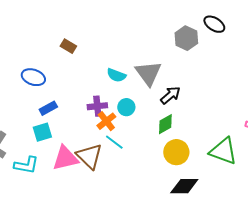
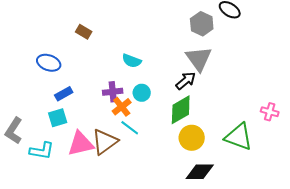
gray triangle: (148, 73) -> (199, 59), moved
green diamond: (165, 124) -> (181, 110), size x1.4
brown triangle: (89, 156) -> (105, 142), turned 40

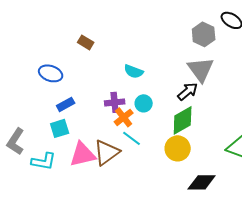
yellow circle: (192, 138) -> (178, 148), moved

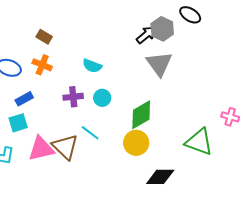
black arrow: (188, 91) -> (146, 35), moved
orange cross: (124, 117) -> (42, 65), moved, turned -30
brown triangle: (107, 152) -> (65, 147), turned -40

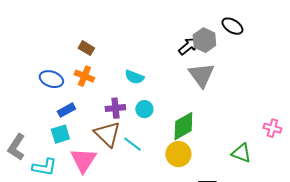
green triangle: (199, 142) -> (241, 153), size x0.7
brown triangle: (65, 147) -> (107, 134), moved
pink triangle: (41, 149) -> (83, 160), turned -44

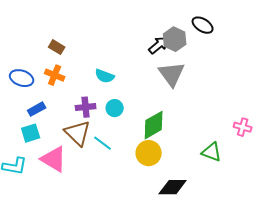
pink triangle: (83, 160) -> (54, 159), turned -32

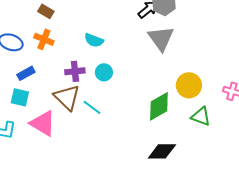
green diamond: (154, 125) -> (159, 106), moved
cyan square: (31, 133) -> (20, 97), turned 30
yellow circle: (149, 153) -> (189, 85), moved

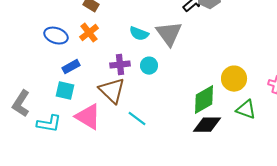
gray triangle: (161, 38) -> (169, 34), moved
orange cross: (44, 39) -> (89, 33), turned 30
cyan line: (92, 107) -> (137, 119), moved
black diamond: (162, 151) -> (207, 125), moved

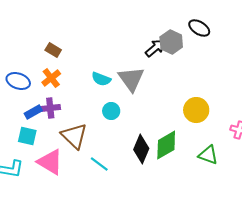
purple cross: (120, 65) -> (50, 108), moved
yellow circle: (234, 79) -> (196, 110), moved
black diamond: (207, 125) -> (141, 149), moved, turned -68

